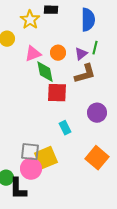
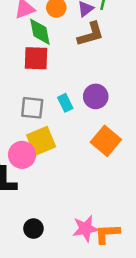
red square: (57, 93) -> (36, 58), moved
purple circle: (97, 113) -> (96, 96), moved
gray square: (30, 152) -> (32, 108), moved

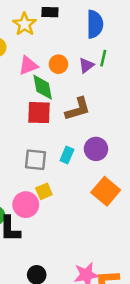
brown L-shape: (91, 34) -> (78, 109), moved
cyan rectangle: (65, 103) -> (67, 155), turned 49
yellow square: (41, 141) -> (44, 191), size x0.6

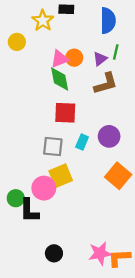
pink triangle: (28, 65) -> (60, 59), moved
brown L-shape: (78, 109) -> (106, 84), moved
red square: (39, 113) -> (65, 113), moved
yellow square: (44, 191) -> (61, 176), size x1.5

